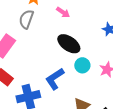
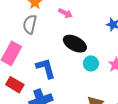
blue L-shape: (55, 79) -> (46, 68), moved, turned 115

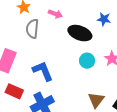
gray semicircle: (30, 24) -> (32, 29), moved
black ellipse: (75, 44) -> (80, 33), moved

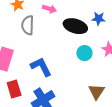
blue star: (104, 19) -> (98, 19), moved
red rectangle: (14, 91) -> (14, 89), turned 54

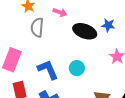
cyan circle: (84, 53) -> (77, 68), moved

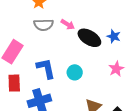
pink arrow: (60, 12) -> (68, 24), moved
gray semicircle: (37, 27) -> (44, 25), turned -108

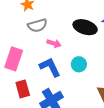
pink arrow: (68, 24) -> (54, 43), moved

